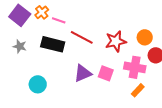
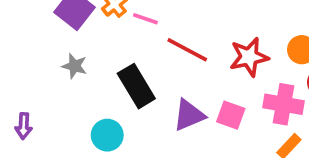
black rectangle: (53, 44) -> (136, 86), moved, turned 45

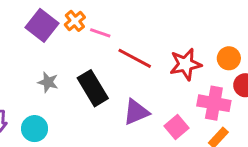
gray star: (75, 66) -> (48, 82), moved
pink square: (231, 115) -> (177, 127), moved, turned 30
cyan circle: (107, 135) -> (35, 129), moved

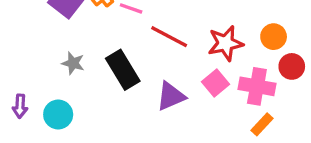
pink square: (177, 127) -> (216, 83), moved

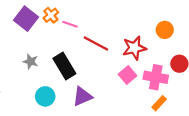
orange circle: (274, 37) -> (165, 30), moved
purple triangle: (171, 96) -> (82, 96), moved
cyan circle: (58, 114) -> (45, 96), moved

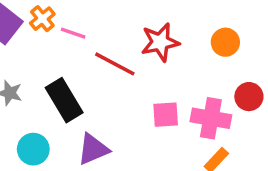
red star: (134, 48) -> (160, 42), moved
pink square: (128, 75) -> (166, 115), turned 36

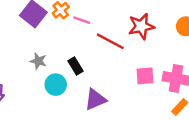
black rectangle: (64, 100) -> (76, 66), size x0.6
cyan circle: (33, 149) -> (56, 85), moved

